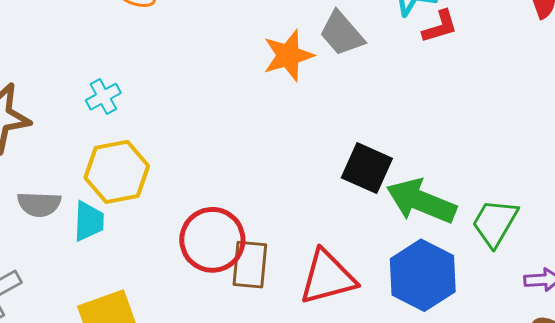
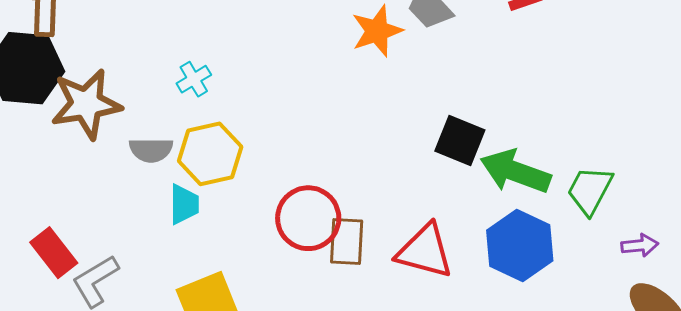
gray semicircle: (39, 204) -> (151, 150), moved
red triangle: (328, 277) -> (425, 251), turned 32

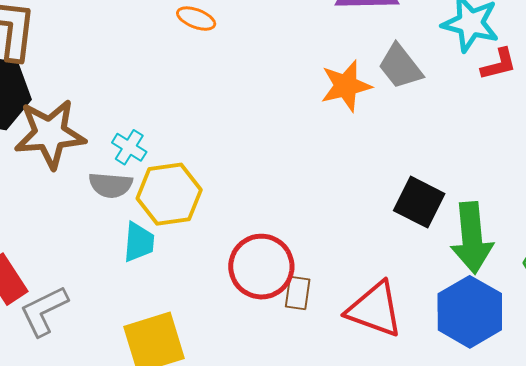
cyan cross: (194, 79) -> (129, 147), moved, turned -32
green arrow: (515, 172) -> (472, 238), turned -120
brown rectangle: (347, 242) -> (298, 293), size x0.7

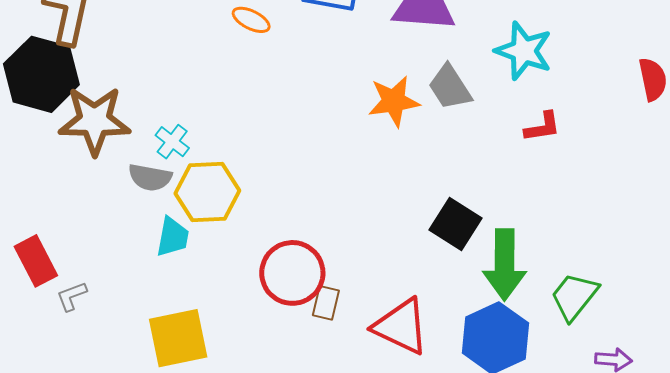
red L-shape: (499, 64) -> (543, 127), moved
gray L-shape: (44, 311) -> (72, 296), size x0.6

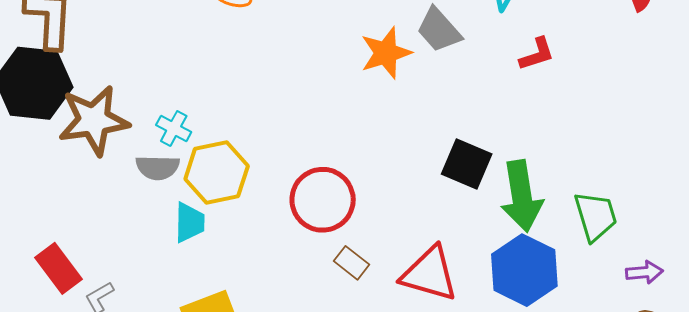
red circle: (292, 273) -> (323, 200), moved
green trapezoid: (574, 296) -> (596, 216), turned 134
brown rectangle: (326, 303) -> (351, 263), turned -56

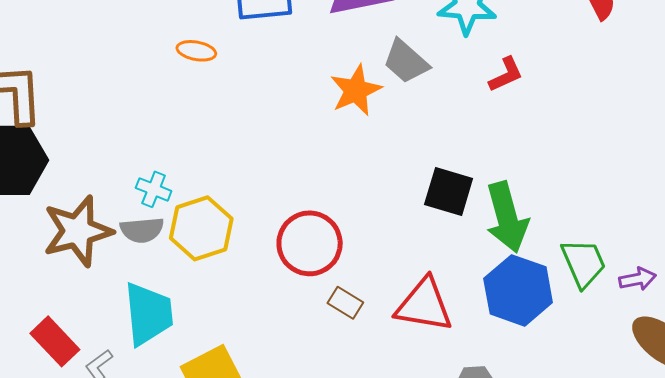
brown star: (94, 120) -> (78, 231), moved
green trapezoid: (596, 216) -> (583, 263), moved
cyan trapezoid: (190, 223) -> (148, 314), moved, size x1.6

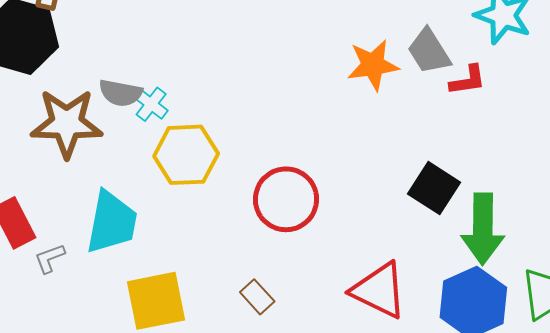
red L-shape: (506, 74) -> (468, 80), moved
gray semicircle: (142, 230) -> (121, 93), moved
brown rectangle: (345, 303) -> (257, 297), moved

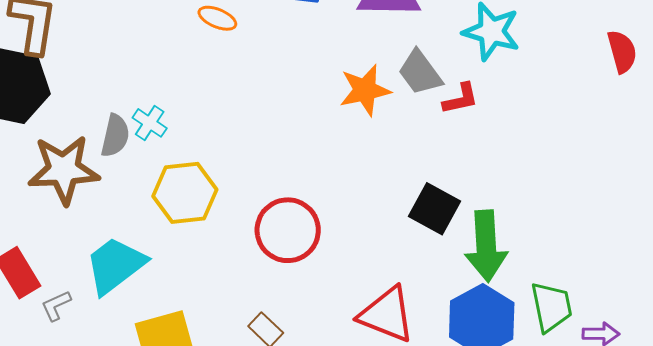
gray semicircle: (121, 93) -> (115, 136), turned -84
cyan cross: (151, 104) -> (150, 123), moved
cyan trapezoid: (112, 222) -> (115, 265), turned -134

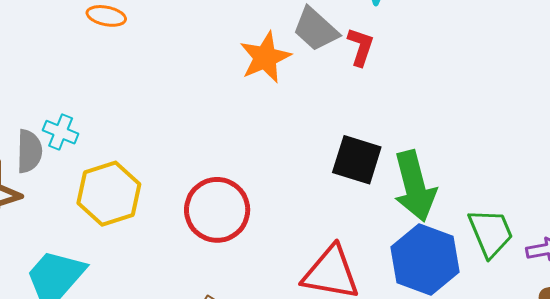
red L-shape: (461, 99) -> (361, 47), turned -48

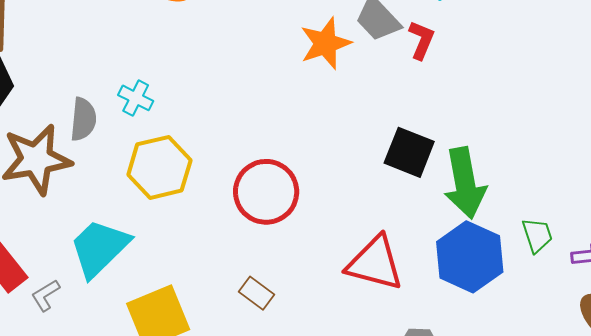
cyan cross: (61, 132) -> (136, 98), moved
green trapezoid: (491, 233) -> (537, 235), size x0.7

